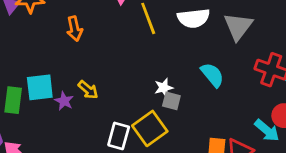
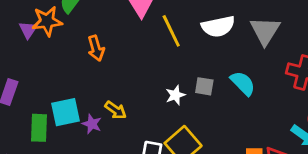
white star: (164, 88) -> (175, 95), moved
gray square: (171, 101) -> (204, 86), moved

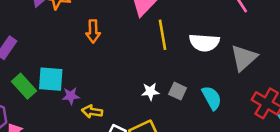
yellow arrow: (116, 110) -> (92, 111), moved, turned 138
purple star: (92, 124) -> (71, 96), turned 30
green rectangle: (39, 128) -> (24, 86), turned -60

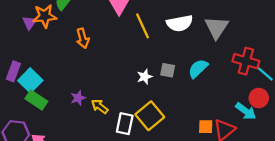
cyan square: (51, 79) -> (30, 80), moved, turned -35
cyan semicircle: (212, 98) -> (198, 69), turned -90
yellow arrow: (92, 111) -> (100, 106), turned 42

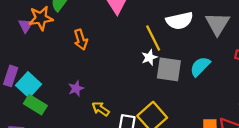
yellow line: (142, 26) -> (153, 38), moved
gray square: (168, 70) -> (169, 69), size x1.6
white star: (145, 77) -> (149, 57), moved
purple star: (78, 98) -> (76, 88), moved

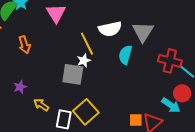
cyan semicircle: (200, 66) -> (125, 55), moved, turned -30
gray square: (169, 69) -> (73, 74), moved

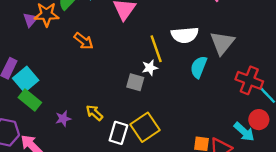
orange arrow: (24, 45) -> (84, 41), turned -42
gray square: (73, 74) -> (135, 82), size x0.7
purple star: (20, 87) -> (63, 119), moved

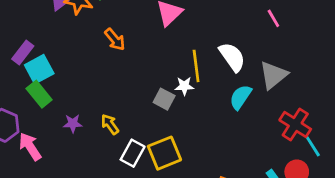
white semicircle: (185, 35) -> (232, 57), turned -132

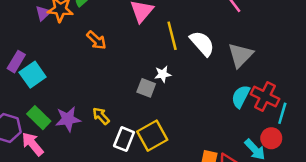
yellow line: (196, 66) -> (172, 36), moved
green rectangle: (39, 94) -> (39, 118), moved
cyan semicircle: (240, 97) -> (241, 96), moved
purple star: (73, 123) -> (68, 119), size x1.5
cyan line: (312, 145) -> (282, 113), turned 55

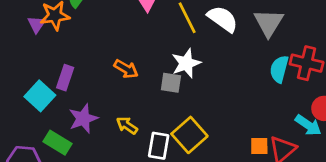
orange arrow: (96, 40) -> (126, 69), moved
purple rectangle: (16, 62) -> (65, 78), moved
white star: (163, 74) -> (186, 63), size x1.5
purple star: (68, 119) -> (83, 119), moved

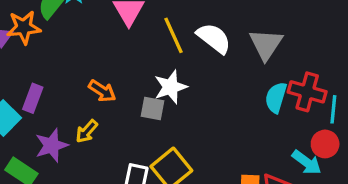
yellow arrow: (127, 125) -> (87, 131), moved, turned -85

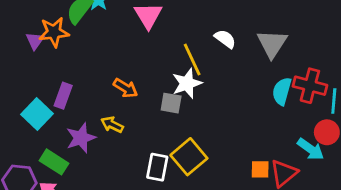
yellow line: (174, 35) -> (192, 60), moved
white semicircle: (214, 38) -> (225, 39), size x0.7
yellow arrow: (87, 131) -> (112, 125), turned 75

